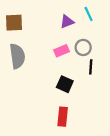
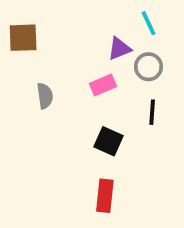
purple triangle: (67, 22) -> (119, 49), moved
gray circle: (83, 47) -> (149, 67), moved
gray semicircle: (17, 56) -> (45, 96), moved, size x0.6

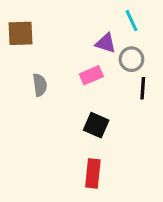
purple triangle: (119, 49) -> (106, 43), turned 40
black line: (152, 112) -> (143, 88), moved

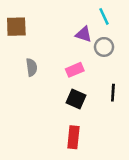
pink rectangle: (91, 75) -> (75, 70), moved
black line: (143, 88) -> (113, 93), moved

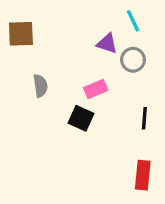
black square: (76, 99) -> (81, 118), moved
red rectangle: (73, 137) -> (143, 175), moved

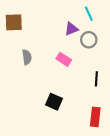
purple triangle: (107, 44) -> (71, 29), turned -40
pink rectangle: (96, 89) -> (64, 59), turned 56
black square: (81, 118) -> (54, 102), moved

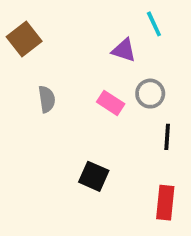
brown square: (14, 22) -> (24, 39), turned -36
purple triangle: (71, 29) -> (124, 50), turned 40
gray circle: (89, 40) -> (150, 94), moved

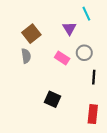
brown square: (24, 39) -> (31, 34), moved
purple triangle: (124, 50) -> (69, 28), turned 40

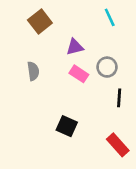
purple triangle: (69, 28) -> (75, 47), moved, turned 48
brown square: (31, 34) -> (40, 21), moved
red rectangle: (93, 114) -> (118, 145), turned -48

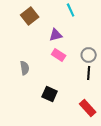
cyan line: (110, 17) -> (71, 10), moved
gray circle: (107, 67) -> (89, 55), moved
gray semicircle: (33, 71) -> (25, 68), moved

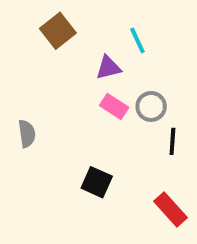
cyan line: (71, 10) -> (137, 40), moved
gray circle: (89, 55) -> (151, 106), moved
gray semicircle: (25, 68) -> (27, 134), moved

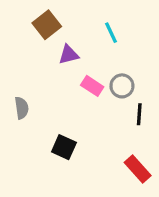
purple triangle: (108, 68) -> (69, 55), moved
black square: (97, 182) -> (64, 147), moved

